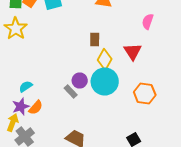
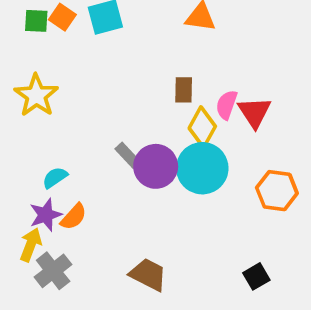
pink semicircle: (148, 22) -> (227, 105), moved
yellow star: (16, 28) -> (36, 95), moved
purple circle: (80, 80) -> (156, 166), size x1.5
gray rectangle: (71, 92) -> (128, 155), moved

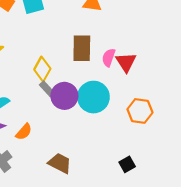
brown rectangle: (184, 90) -> (82, 48), size x1.6
yellow diamond: (202, 127) -> (42, 69), moved
orange semicircle: (74, 217) -> (24, 132), moved

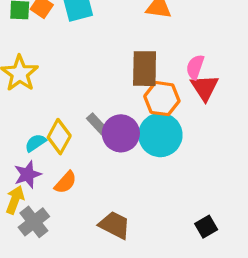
pink semicircle: (109, 58) -> (195, 67), moved
yellow diamond: (42, 69) -> (59, 137), moved
orange hexagon: (140, 111) -> (162, 99), moved

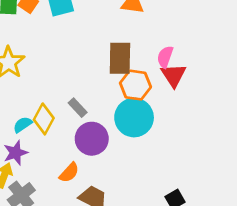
purple circle: (121, 133) -> (92, 139), moved
orange semicircle: (66, 182) -> (69, 173), moved

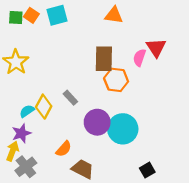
red triangle: (174, 75) -> (156, 48), moved
cyan circle: (134, 118) -> (123, 129), moved
purple circle: (92, 139) -> (97, 122), moved

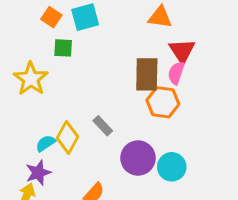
green square: (16, 17) -> (63, 48), moved
red triangle: (156, 48) -> (182, 51), moved
pink semicircle: (139, 58) -> (176, 73), moved
cyan circle: (123, 129) -> (172, 167), size x0.7

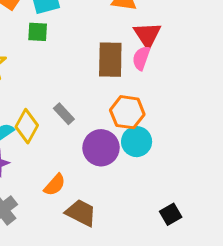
green square: (63, 48) -> (38, 32), moved
orange hexagon: (163, 102) -> (127, 112), moved
cyan circle: (172, 167) -> (137, 142), moved

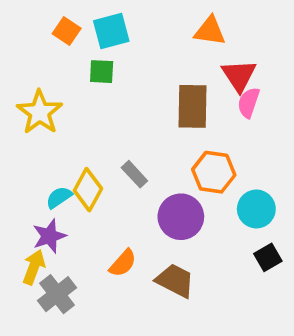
pink semicircle: (141, 58) -> (249, 103), moved
cyan circle: (137, 142) -> (256, 209), moved
brown trapezoid: (81, 213) -> (175, 281), moved
black square: (171, 214) -> (268, 257), moved

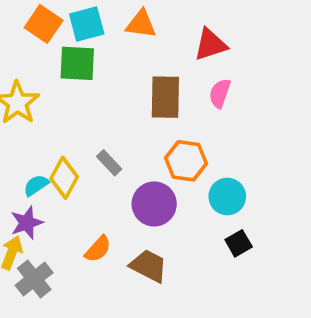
orange square: (67, 31) -> (44, 24), size x1.4
orange triangle: (210, 31) -> (141, 24), moved
green square: (102, 72) -> (77, 63), size x1.5
red triangle: (239, 75) -> (210, 45), moved, turned 45

